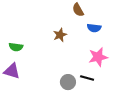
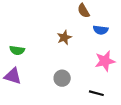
black line: (87, 78) -> (96, 93), moved
gray circle: (68, 82) -> (62, 78), moved

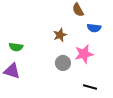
pink star: (105, 61) -> (84, 54), moved
gray circle: (62, 78) -> (63, 63), moved

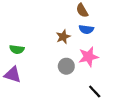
blue semicircle: (94, 28) -> (86, 29), moved
black line: (90, 87) -> (95, 91), turned 32

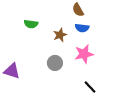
green semicircle: (17, 49) -> (31, 24), moved
gray circle: (66, 66) -> (55, 63), moved

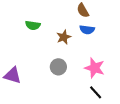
pink star: (84, 54) -> (95, 68), moved, turned 30

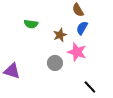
blue semicircle: (87, 30) -> (82, 28), turned 112
pink star: (95, 68) -> (77, 52), moved

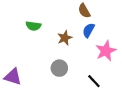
pink star: (77, 52) -> (106, 51), moved, turned 30
black line: (90, 87) -> (94, 81), moved

